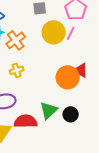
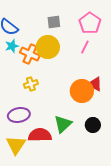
yellow circle: (54, 32) -> (48, 47), moved
orange cross: (16, 40) -> (30, 54), turned -30
black circle: (71, 114) -> (93, 125), moved

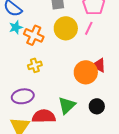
yellow circle: (48, 47) -> (66, 28), moved

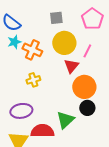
pink line: (89, 28) -> (87, 51), moved
red triangle: (99, 65) -> (71, 66), moved, turned 42
black circle: (97, 106) -> (87, 108), moved

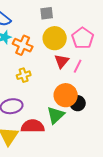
pink pentagon: (92, 19) -> (83, 38), moved
pink line: (87, 51) -> (78, 66), moved
orange circle: (84, 87) -> (66, 95), moved

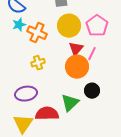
orange circle: (66, 95) -> (77, 67), moved

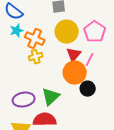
yellow cross: (38, 63) -> (36, 57), moved
black circle: (92, 91) -> (88, 89), moved
green triangle: (70, 103) -> (51, 97), moved

